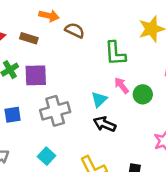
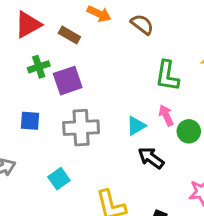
brown semicircle: (75, 30) -> (142, 24), moved
purple square: (36, 75) -> (68, 81), turned -30
black arrow: (105, 124) -> (151, 158), moved

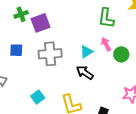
black arrow: (151, 158) -> (85, 73), moved
cyan square: (59, 179) -> (38, 97), moved

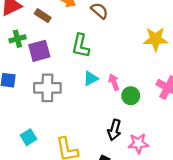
green L-shape: (106, 18) -> (81, 46), moved
cyan triangle: (86, 52) -> (91, 78), moved
black arrow: (85, 73) -> (114, 130), moved, turned -114

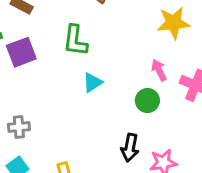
pink arrow: (114, 82) -> (159, 70), moved
gray cross: (47, 88) -> (19, 127), moved, size x0.6

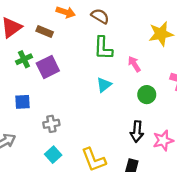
green L-shape: (75, 41) -> (103, 48), moved
pink arrow: (159, 70) -> (134, 64), moved

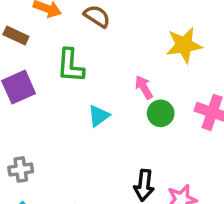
green L-shape: (103, 48) -> (70, 66), moved
green circle: (147, 95) -> (161, 113), moved

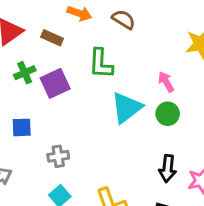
green circle: (161, 113) -> (168, 114), moved
cyan triangle: (99, 116) -> (127, 108), size x1.6

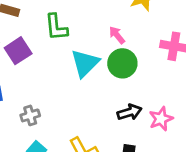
green circle: (168, 114) -> (122, 63), size x1.4
black arrow: (168, 168) -> (129, 112), turned -105

